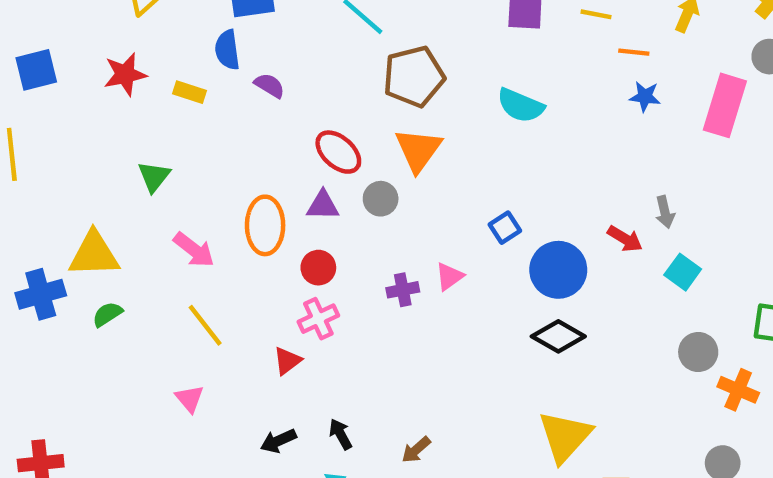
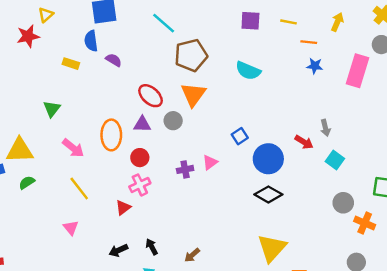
red star: (125, 74) -> (28, 36), moved

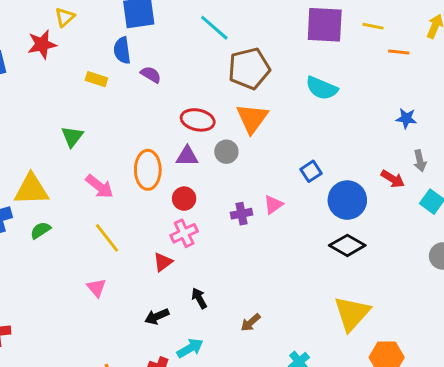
purple square: (250, 21) -> (325, 25), size x1.5
blue star: (315, 66) -> (406, 118), moved
red ellipse: (151, 96) -> (198, 120), turned -30
black arrow: (152, 247) -> (199, 298), moved

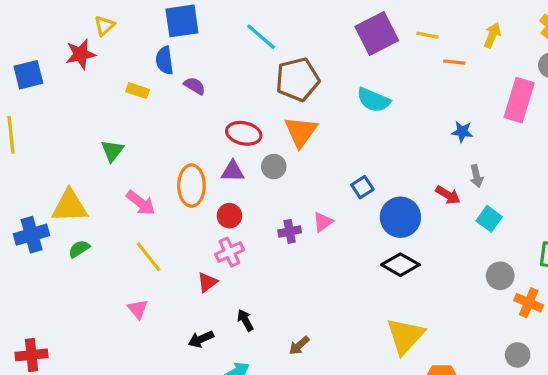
purple square: (325, 25) -> (377, 34), turned -30

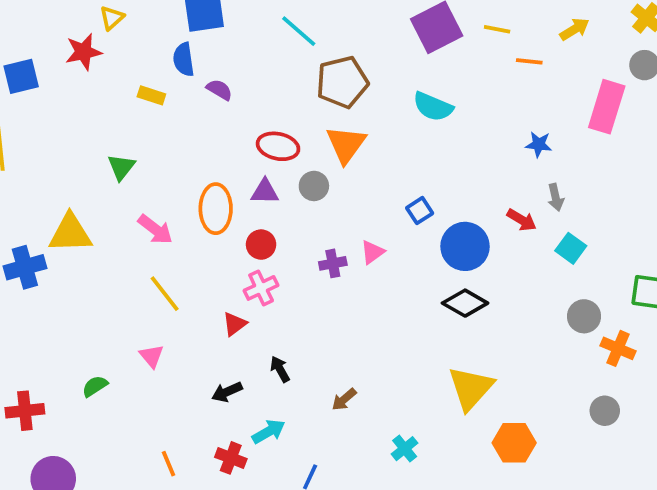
yellow arrow: (492, 35) -> (575, 29), turned 35
green semicircle: (79, 249) -> (95, 386), moved

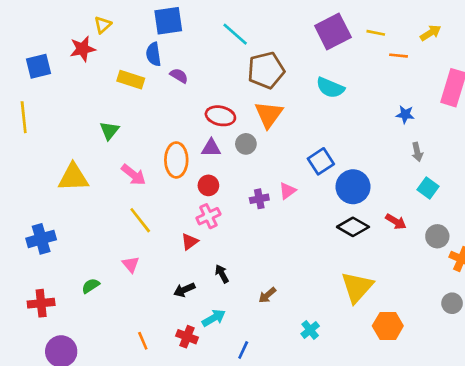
yellow rectangle: (151, 95) -> (131, 80), size x1.4
blue square: (420, 211) -> (321, 161), size x1.4
red arrow: (522, 220) -> (396, 222), moved
blue cross: (25, 267) -> (41, 239), moved

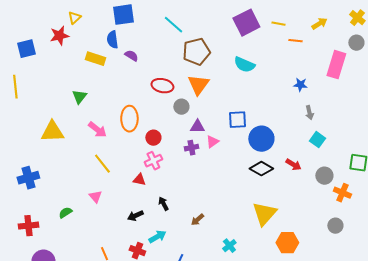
purple triangle: (211, 148) -> (197, 127), moved
blue square: (321, 161) -> (237, 120), turned 30
red triangle: (190, 242) -> (139, 180), turned 48

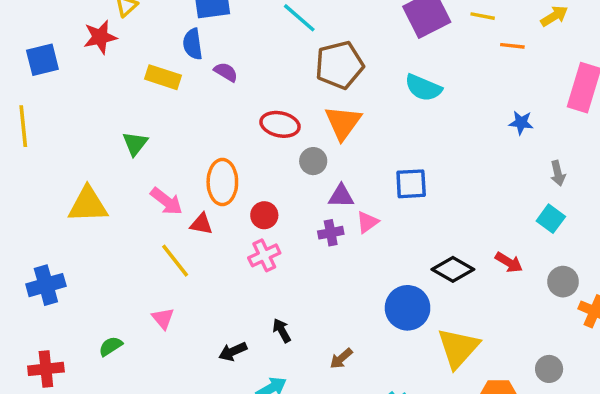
gray arrow: (309, 113) -> (558, 173), moved
blue circle: (261, 139) -> (408, 308), moved
red triangle: (139, 180) -> (201, 224), moved
gray circle: (335, 226) -> (549, 369), moved

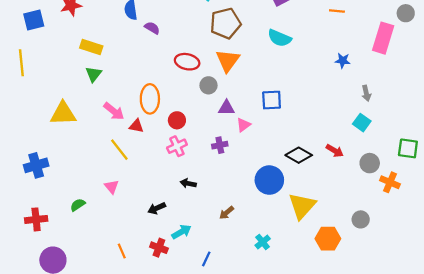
yellow rectangle: (163, 77) -> (91, 47), moved
purple cross: (331, 233) -> (220, 145), moved
black arrow: (282, 331) -> (188, 183), moved, turned -49

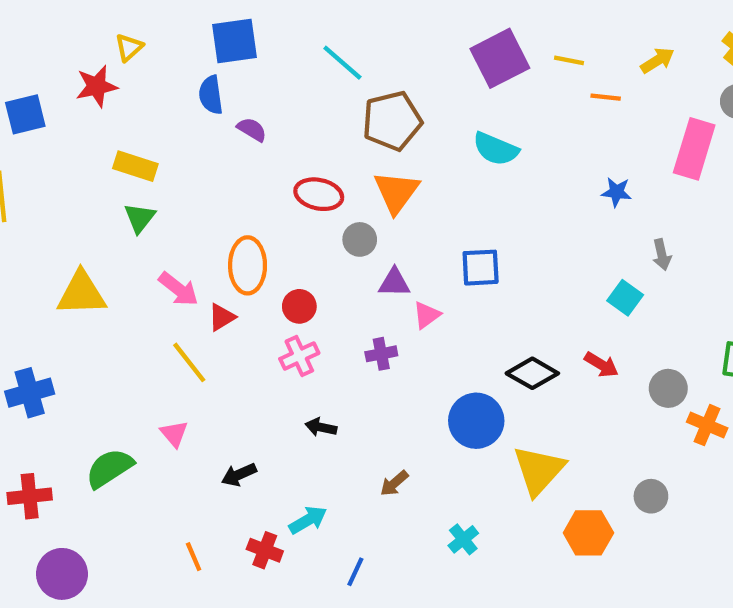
cyan square: (362, 123) -> (625, 298), moved
red triangle: (136, 126) -> (222, 317), turned -42
green semicircle: (78, 205) -> (109, 468), size x1.6
black arrow: (157, 208) -> (239, 475), moved

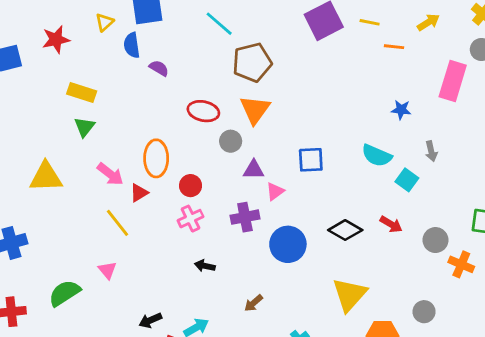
yellow triangle: (129, 47) -> (105, 22), moved
cyan semicircle: (496, 149) -> (377, 156), moved
purple cross: (381, 354) -> (245, 217), size x1.4
blue circle: (476, 421) -> (288, 244), moved
black arrow: (239, 475) -> (150, 320), moved

